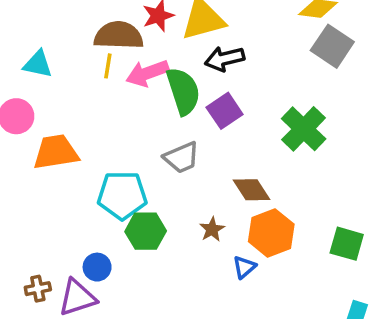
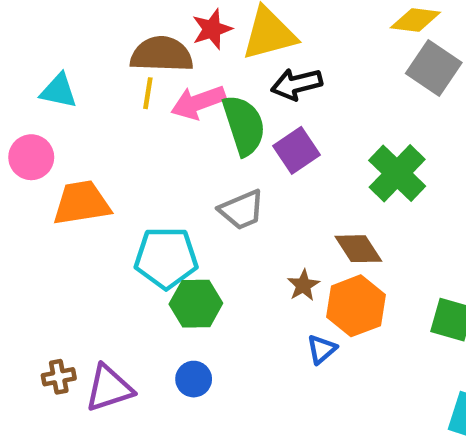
brown diamond: (252, 190) -> (358, 249), moved
brown star: (212, 229) -> (303, 285), moved
blue circle: (97, 267) -> (194, 379), moved

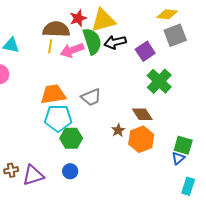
gray square: (434, 68) -> (175, 35), turned 35
green semicircle: (244, 125) -> (92, 41), moved
purple square: (297, 150) -> (145, 51), moved
orange trapezoid: (82, 203) -> (53, 94), moved
blue triangle: (322, 349) -> (178, 158), moved

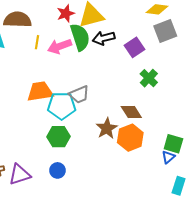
brown semicircle: (56, 29) -> (17, 20), moved
green cross: (159, 81) -> (149, 78), size x0.7
cyan pentagon: (58, 118) -> (62, 106), moved
brown star: (118, 130) -> (107, 128), size x1.5

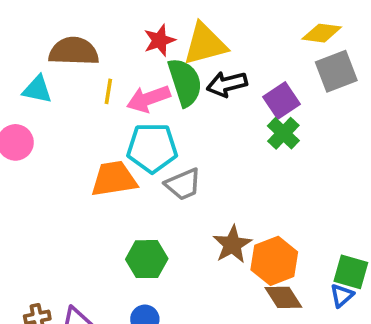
green cross: (149, 78) -> (283, 133), moved
cyan pentagon: (62, 106) -> (152, 148), moved
brown diamond: (131, 112) -> (283, 297), moved

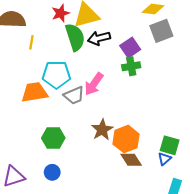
pink arrow: (148, 99) -> (94, 84), moved, turned -35
green cross: (283, 133) -> (131, 66), turned 36

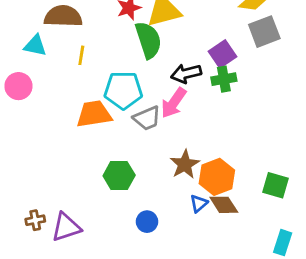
black arrow: (99, 38) -> (186, 74), moved
yellow line: (31, 42) -> (81, 55), moved
blue triangle: (165, 159) -> (199, 203), moved
blue circle: (52, 172) -> (147, 222), moved

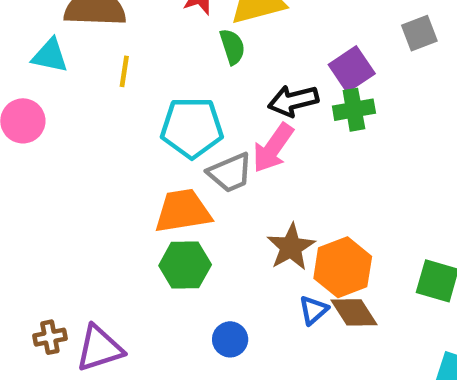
gray square: (264, 32) -> (419, 33), size x0.7
green semicircle: (148, 40) -> (232, 47), size x0.6
orange trapezoid: (94, 114) -> (183, 211), moved

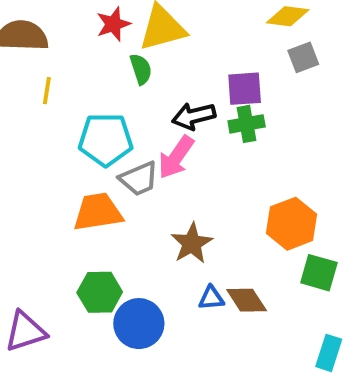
purple square: (352, 69) -> (245, 89), turned 30
green hexagon: (185, 265) -> (100, 292), moved
orange hexagon: (343, 267) -> (292, 224), moved
blue triangle: (313, 310) -> (211, 298), turned 36
blue circle: (230, 339) -> (139, 324), size x1.6

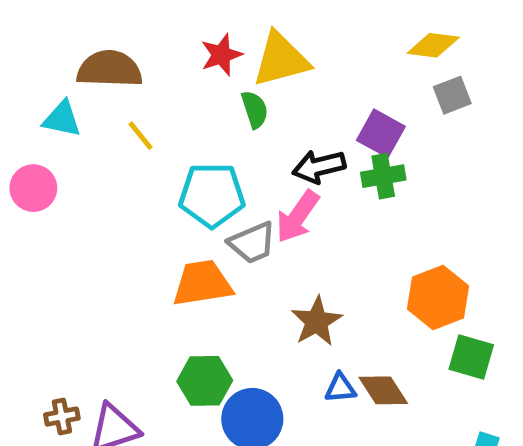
purple square: (245, 89) -> (381, 133), turned 33
yellow line: (47, 91) -> (140, 136), turned -48

